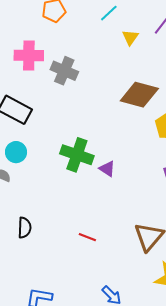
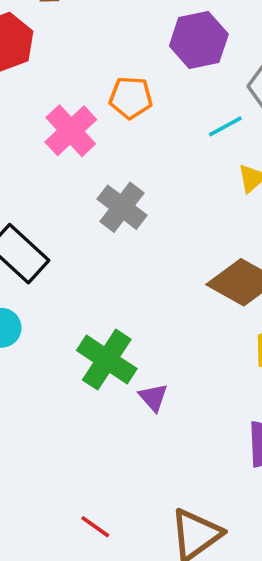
pink cross: (29, 55) -> (71, 131), moved, turned 32
red line: (87, 237) -> (95, 527), moved

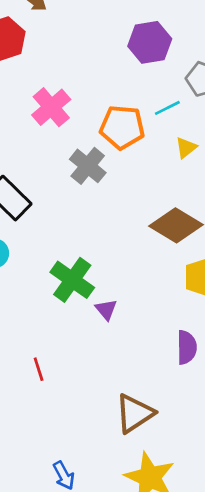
orange pentagon: (131, 98) -> (122, 127), moved, size x1.4
red line: (95, 527) -> (39, 369), moved, turned 35

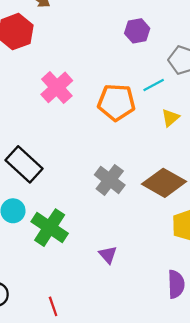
purple hexagon: (150, 42) -> (137, 31), size x0.7
gray cross: (88, 166) -> (110, 180), moved
green cross: (72, 280) -> (50, 228), moved

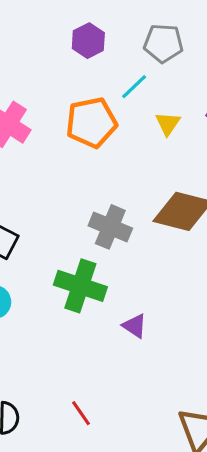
purple hexagon: (137, 31) -> (88, 41), moved
green cross: (50, 228) -> (80, 286), moved

